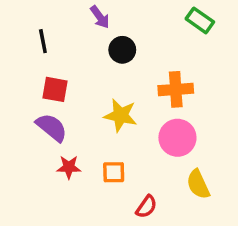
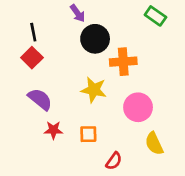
black circle: (122, 50) -> (95, 39), size x1.4
red square: (55, 89) -> (32, 58), moved, turned 35
orange cross: (176, 89) -> (123, 62), moved

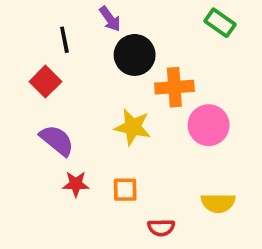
black line: (33, 32) -> (64, 40), moved
pink circle: (138, 107) -> (209, 125), moved
yellow semicircle: (154, 144) -> (218, 203), turned -65
red semicircle: (114, 161) -> (161, 228), turned 54

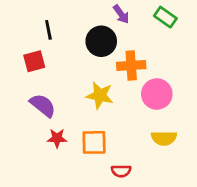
purple arrow: (110, 19) -> (121, 14), moved
red square: (45, 82) -> (34, 61), turned 30
orange square: (125, 190) -> (94, 142), size x1.4
yellow semicircle: (218, 203) -> (164, 138), moved

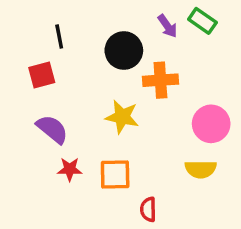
purple arrow: (121, 14) -> (167, 26), moved
pink circle: (157, 94) -> (211, 124), moved
red semicircle: (121, 171) -> (148, 209), turned 90

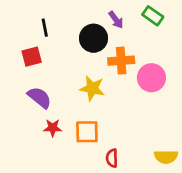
purple arrow: (167, 26) -> (116, 20), moved
pink circle: (211, 124) -> (151, 78), moved
yellow semicircle: (201, 169) -> (166, 157), moved

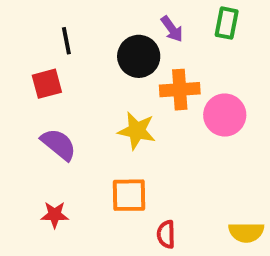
green rectangle: (153, 16) -> (227, 23), turned 66
red star: (53, 128) -> (55, 215), moved

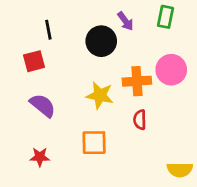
orange cross: (180, 90) -> (137, 81), moved
pink circle: (225, 115) -> (171, 70), moved
red semicircle: (166, 234) -> (140, 120), moved

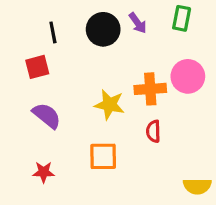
black circle: (101, 41) -> (103, 29), moved

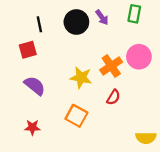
orange cross: (150, 89) -> (111, 66), turned -30
red semicircle: (153, 131) -> (113, 97), turned -147
orange square: (103, 156) -> (76, 116), turned 30

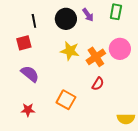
yellow star: (81, 78) -> (70, 51), moved

